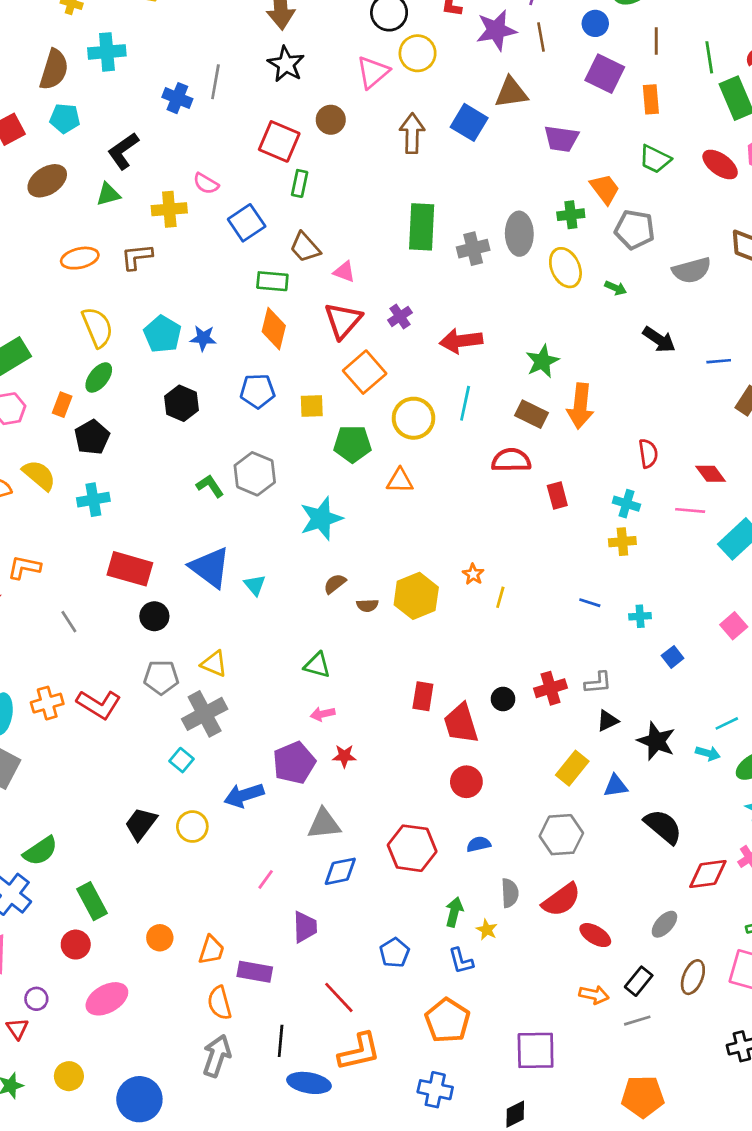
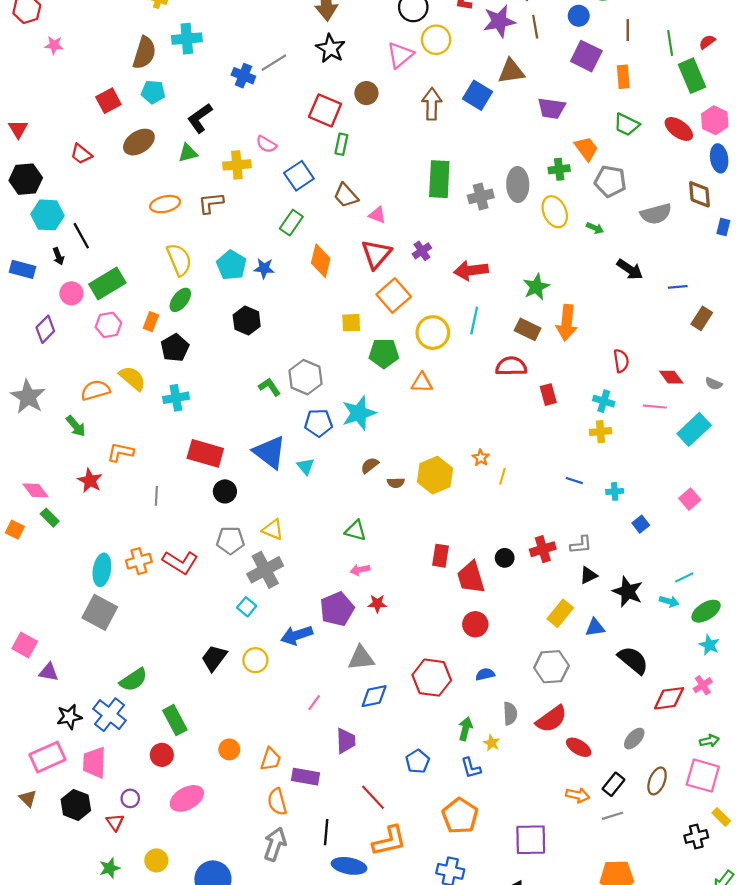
gray line: (215, 82) -> (274, 63), turned 48
green rectangle: (272, 281) -> (291, 223), moved, turned -60
blue pentagon: (257, 391) -> (319, 423), moved
gray line: (69, 622) -> (156, 496), turned 36

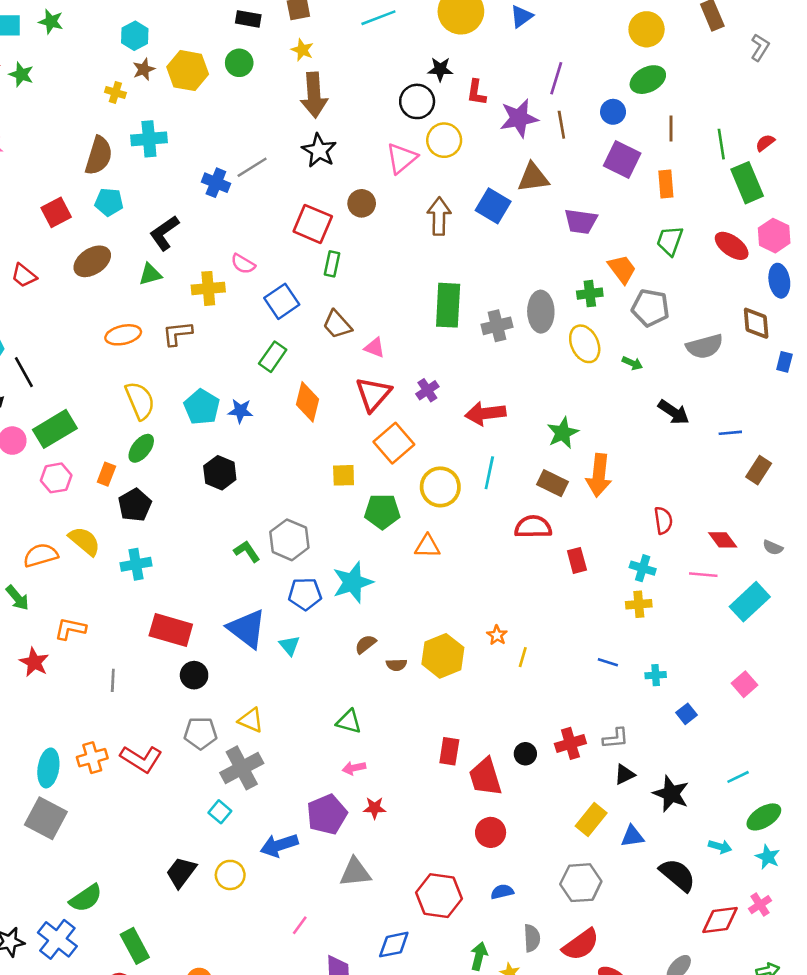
green trapezoid: (627, 125) -> (670, 241), turned 84
cyan arrow: (669, 601) -> (720, 847), moved
blue diamond: (374, 696) -> (394, 945), moved

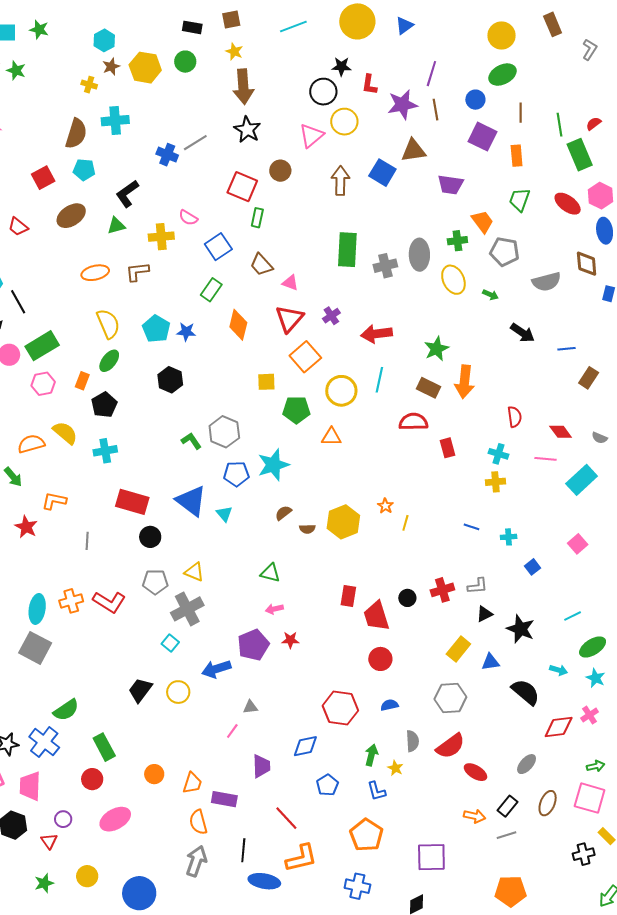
gray triangle: (355, 872) -> (250, 707), moved, size x0.6

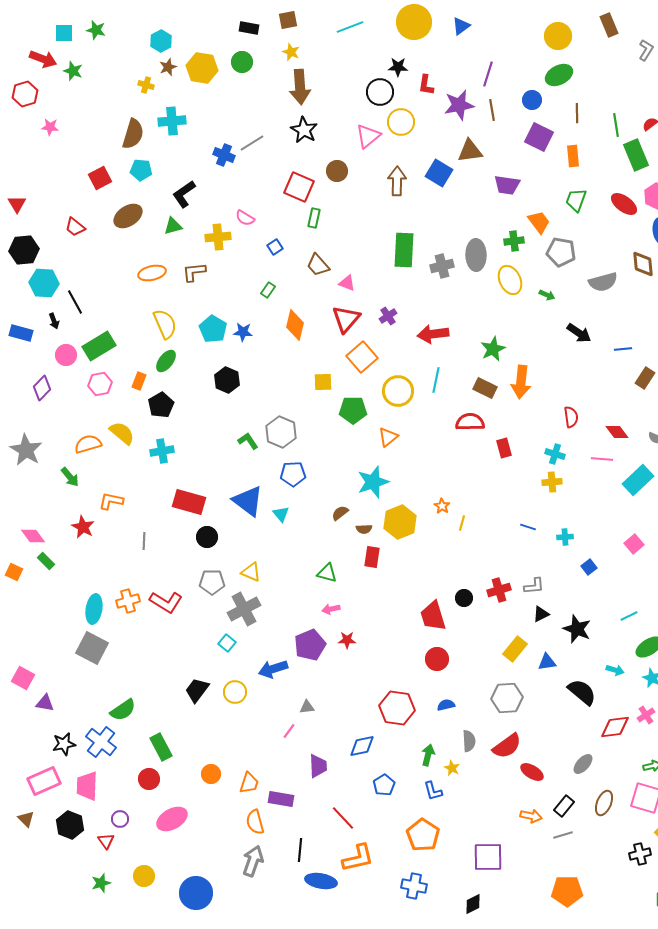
blue square: (218, 247) -> (275, 247), size x0.6
green rectangle: (211, 290) -> (268, 290), size x0.7
orange triangle: (331, 437) -> (388, 437), turned -40
cyan star: (273, 465) -> (373, 482), moved
red rectangle: (348, 596) -> (372, 557), moved

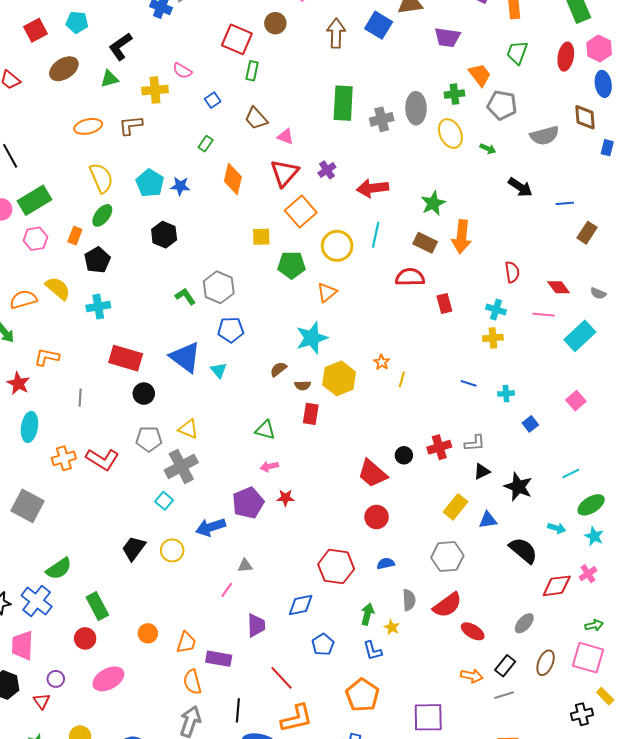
red ellipse: (624, 204) -> (566, 57), turned 64
cyan ellipse: (94, 609) -> (29, 427), moved
red trapezoid: (433, 616) -> (372, 473), turned -32

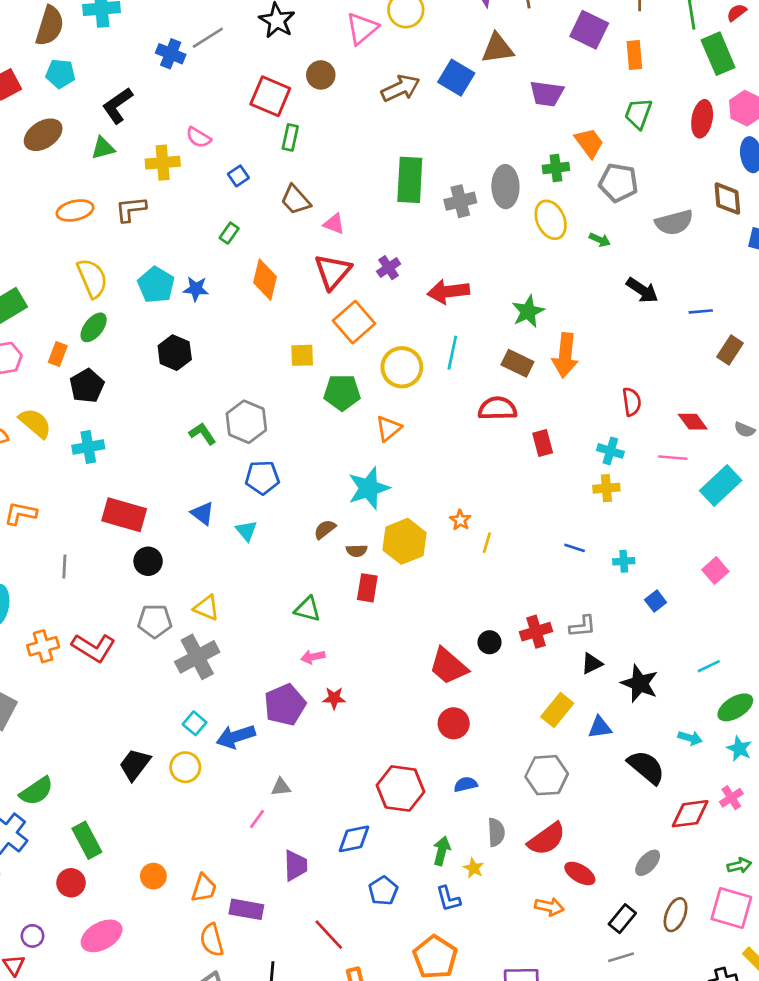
brown arrow: (336, 33) -> (400, 88), turned 64
blue triangle: (185, 357) -> (203, 513), size x0.6
cyan square: (164, 501) -> (195, 723), moved
orange arrow: (472, 676) -> (549, 907), moved

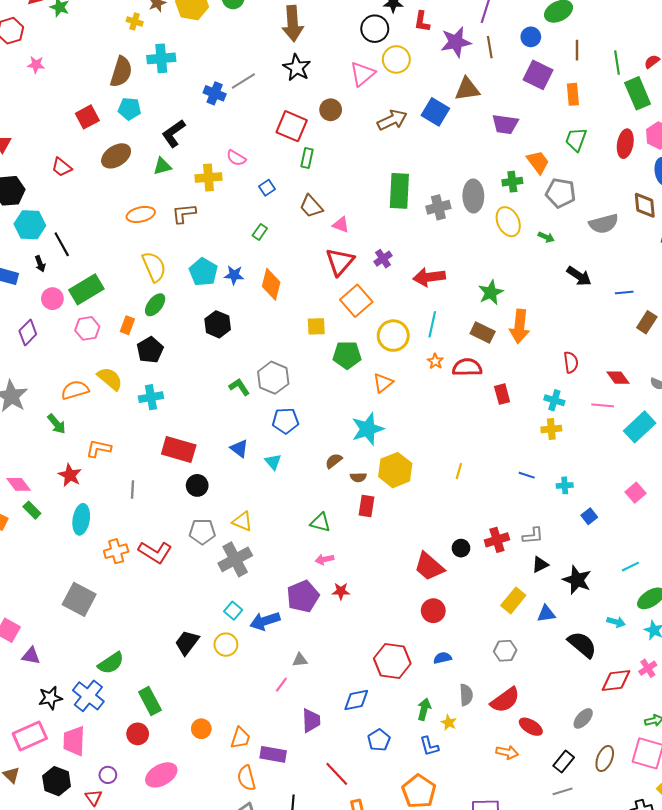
orange diamond: (265, 280) -> (271, 284), moved
orange star: (460, 520) -> (435, 361), moved
gray hexagon: (547, 775) -> (505, 651), size x0.7

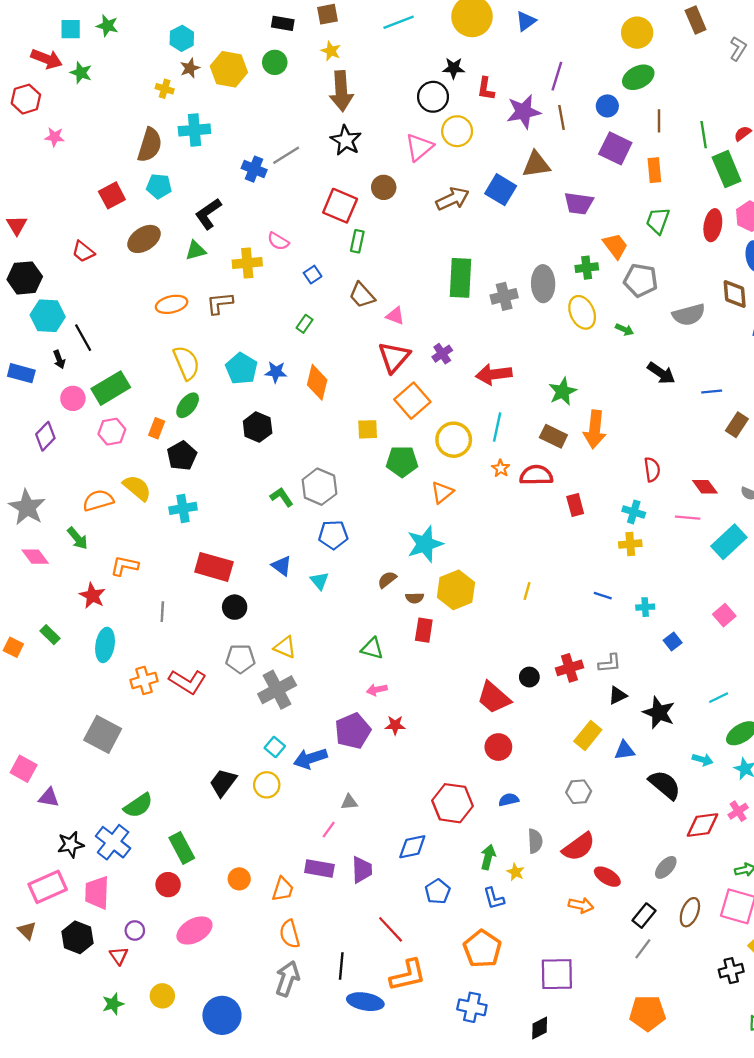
pink diamond: (19, 484) -> (35, 557), moved
purple rectangle: (273, 754) -> (319, 869), moved
gray line: (563, 791) -> (643, 949), turned -36

